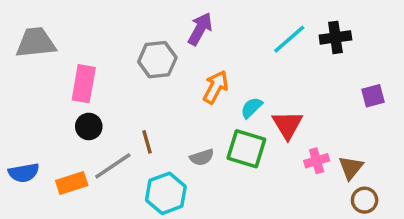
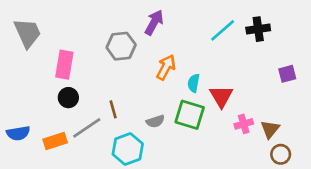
gray trapezoid: (36, 43) -> (27, 33), turned 72
cyan semicircle: (251, 108) -> (194, 83), turned -36

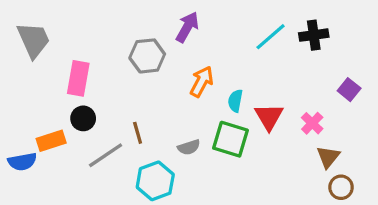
purple square: (287, 74) -> (349, 90), turned -36
pink cross: (244, 124) -> (312, 123), moved, turned -30
orange rectangle: (55, 141) -> (51, 141), moved

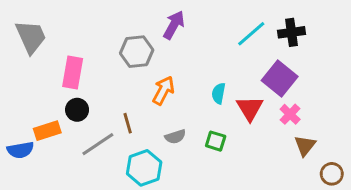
orange arrow: (202, 82) -> (163, 90), moved
purple square: (349, 90) -> (280, 78), moved, size x1.6
green square: (230, 139) -> (216, 141), moved, size x0.6
brown circle: (341, 187) -> (332, 174), moved

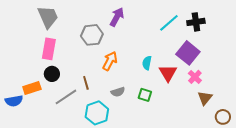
gray trapezoid: (31, 37) -> (48, 17), moved

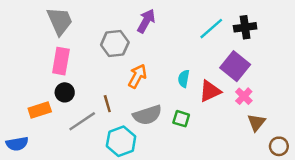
red triangle: (168, 73) -> (210, 91), turned 36
gray semicircle: (118, 92) -> (147, 115), size x1.6
blue semicircle: (14, 101) -> (17, 144), moved

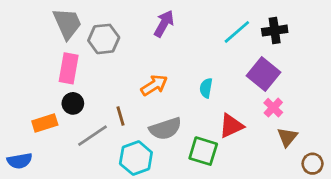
gray hexagon: (115, 44) -> (104, 39), moved
orange arrow: (137, 76) -> (154, 85), turned 30
red triangle: (210, 91) -> (231, 126), moved
green square: (181, 119) -> (203, 151), moved, size x1.5

